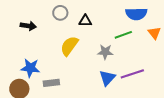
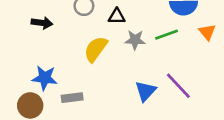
gray star: (105, 52) -> (135, 40), moved
purple line: (132, 74) -> (178, 86), turned 65

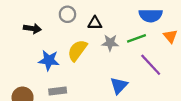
blue star: (45, 78) -> (49, 60), moved
purple line: (178, 86) -> (151, 65), moved

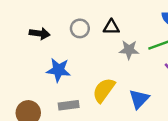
gray circle: (67, 14) -> (80, 28), moved
yellow semicircle: (77, 50) -> (104, 90), moved

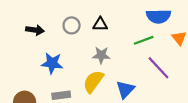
gray star: (129, 50) -> (101, 55), moved

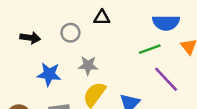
black triangle: (100, 24) -> (102, 18), moved
gray star: (101, 55) -> (88, 65), moved

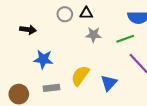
gray circle: (70, 33) -> (65, 14), moved
gray star: (88, 65) -> (94, 35), moved

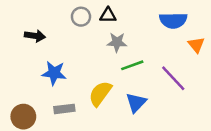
green line: (125, 39) -> (132, 65), moved

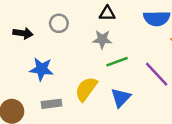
black triangle: (108, 15) -> (107, 13), moved
gray circle: (81, 17) -> (59, 23), moved

